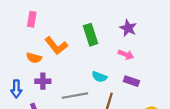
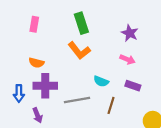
green rectangle: (90, 35) -> (81, 23), moved
orange L-shape: (56, 46) -> (79, 51), moved
purple cross: (43, 81) -> (45, 86), size x1.5

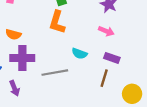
orange L-shape: (79, 51) -> (57, 22), turned 55
brown line: (111, 105) -> (104, 78), moved

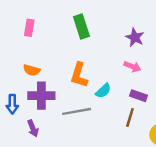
orange L-shape: (57, 22) -> (79, 75), moved
cyan semicircle: (79, 53) -> (103, 91), turned -64

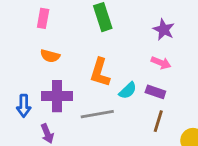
orange semicircle: (32, 70) -> (50, 56), moved
purple rectangle: (138, 96) -> (155, 92), moved

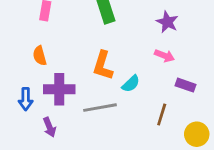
orange semicircle: (50, 56) -> (40, 56), moved, turned 60
purple rectangle: (155, 92) -> (186, 85), moved

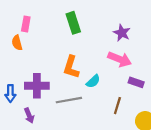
orange semicircle: (40, 56) -> (17, 43), moved
pink arrow: (164, 56) -> (120, 59), size x1.5

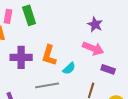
green rectangle: (73, 23) -> (29, 15), moved
purple cross: (37, 86) -> (21, 57), moved

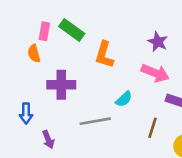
green rectangle: (29, 15) -> (72, 30), turned -36
orange L-shape: (49, 55) -> (104, 55), moved

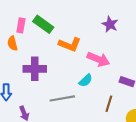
purple star: (158, 42) -> (110, 24), moved
orange L-shape: (104, 55) -> (70, 44), turned -85
pink arrow: (155, 73) -> (98, 59), moved

